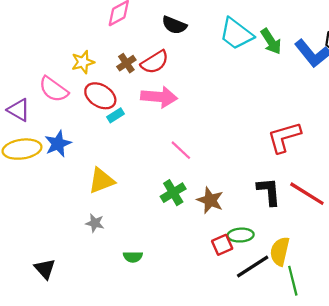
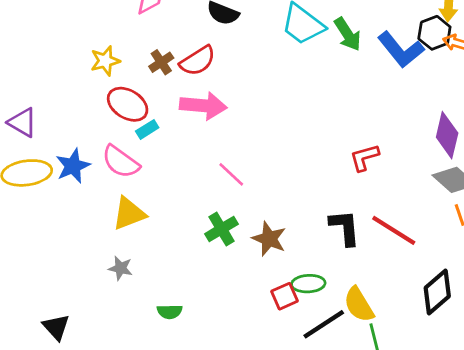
pink semicircle: (54, 89) -> (121, 162), moved
red L-shape: (284, 137) -> (364, 157), size x0.7
yellow semicircle: (280, 251) -> (359, 305), turned -44

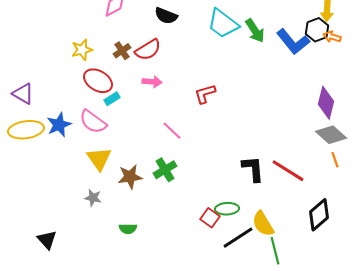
pink arrow: (203, 106) -> (152, 82), size x0.6
red L-shape: (364, 157) -> (205, 94), moved
yellow triangle: (129, 214) -> (99, 159), turned -44
brown star: (269, 239) -> (130, 177), moved, turned -30
red square: (285, 296) -> (210, 218), turned -30

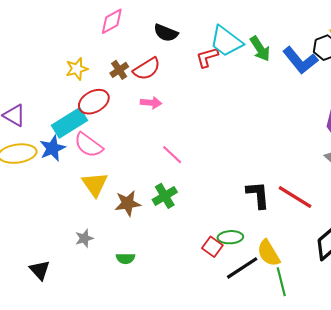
red ellipse: (98, 81) -> (94, 102), turned -60
red L-shape: (205, 94) -> (207, 57), moved
cyan rectangle: (112, 99) -> (69, 123), moved, size x2.0
gray star: (93, 198) -> (84, 238), moved, turned -30

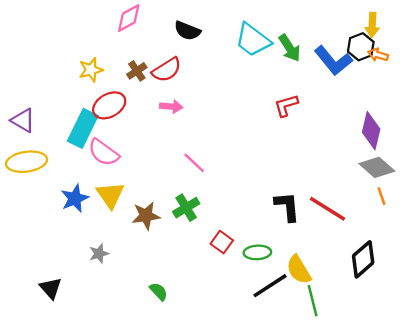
red L-shape: (207, 57) -> (286, 105), moved
cyan rectangle: (69, 123) -> (83, 128), turned -32
blue star: (52, 148) -> (75, 198), moved
red square: (212, 247) -> (222, 242), moved
green semicircle: (126, 258) -> (159, 291), moved, turned -132

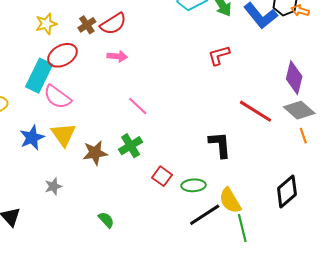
red line: (327, 209) -> (255, 111), moved

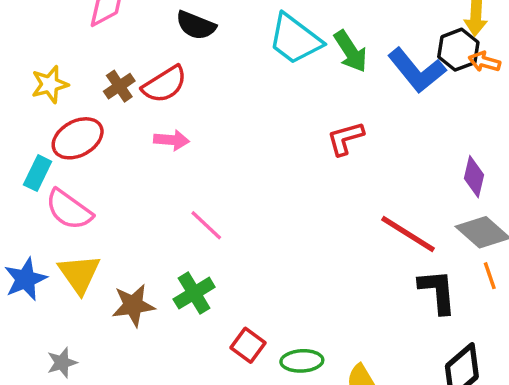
cyan rectangle: (39, 76) -> (38, 173), size x0.6
purple diamond: (294, 78) -> (474, 177), size x0.7
black L-shape: (220, 145) -> (438, 291), moved

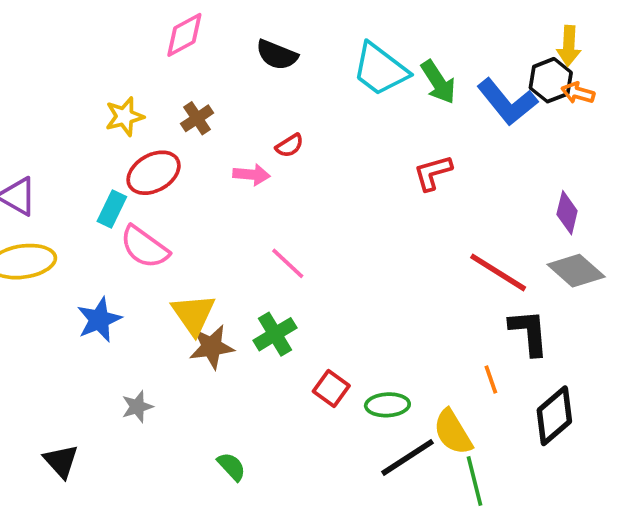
red semicircle: (165, 84) -> (290, 146), moved, size x0.6
yellow triangle: (79, 274) -> (193, 314), moved
orange line: (490, 276) -> (491, 379), moved

